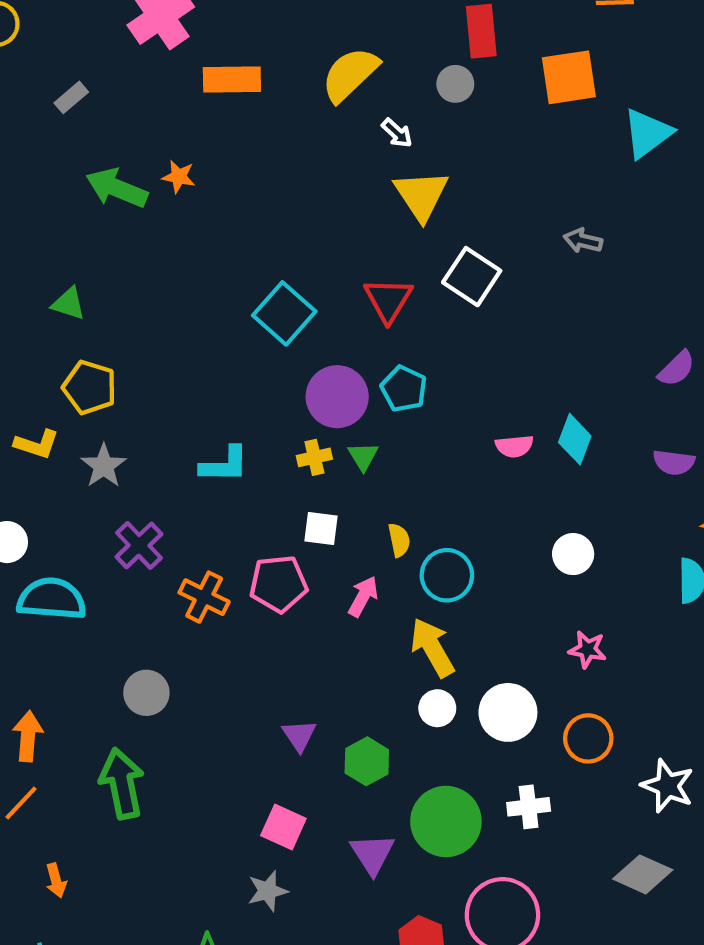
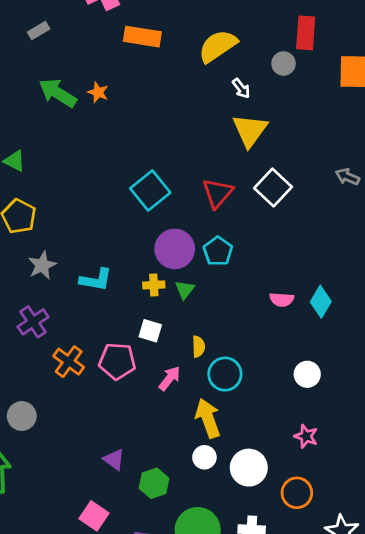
gray star: (104, 466) -> (42, 265), moved
purple triangle: (299, 735) -> (114, 460), turned -30

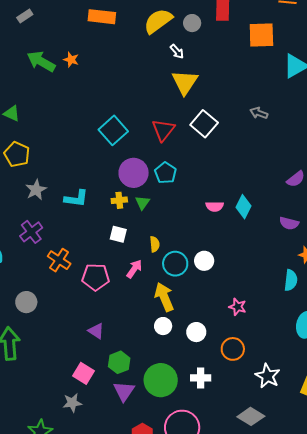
gray circle: (284, 64) -> (192, 23), moved
pink pentagon: (117, 361) -> (96, 277), moved
white circle: (307, 374) -> (204, 261), moved
white circle: (249, 468) -> (196, 332), size x0.7
green hexagon: (154, 483) -> (119, 362), moved

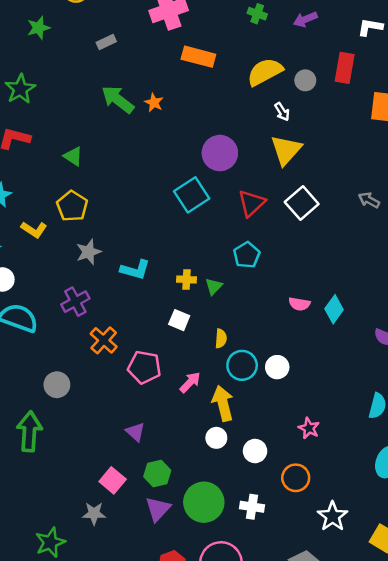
purple circle: (134, 173) -> (220, 153), moved
pink arrow: (134, 269) -> (190, 382), moved

